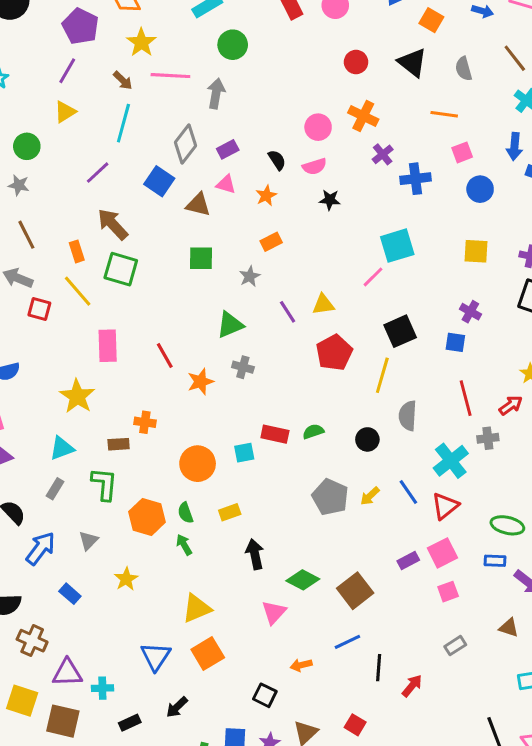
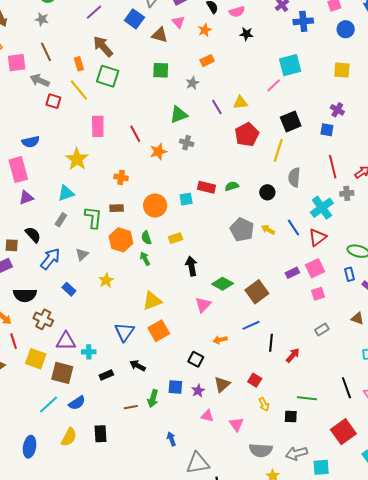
pink triangle: (226, 184) -> (178, 22), turned 32
brown rectangle: (119, 444) -> (117, 208), moved
yellow arrow: (370, 496) -> (268, 230), turned 72
blue rectangle: (495, 561) -> (349, 274), turned 72
black arrow: (177, 707) -> (138, 366), turned 70

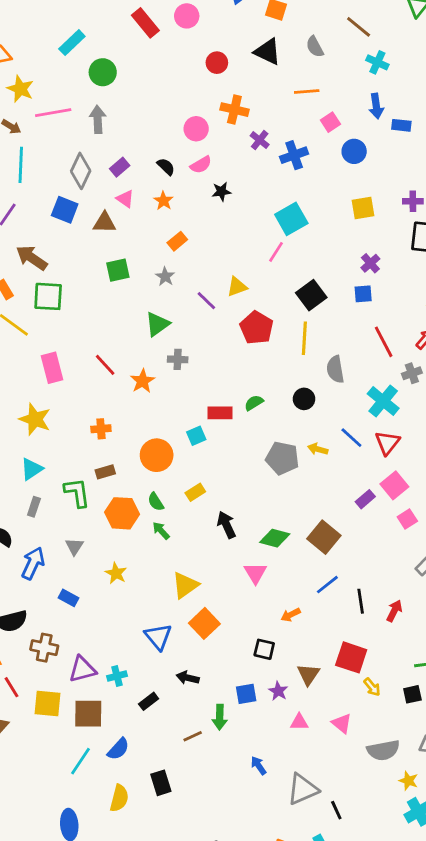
purple cross: (337, 110) -> (370, 263), turned 32
red square: (255, 380) -> (351, 657), size x1.6

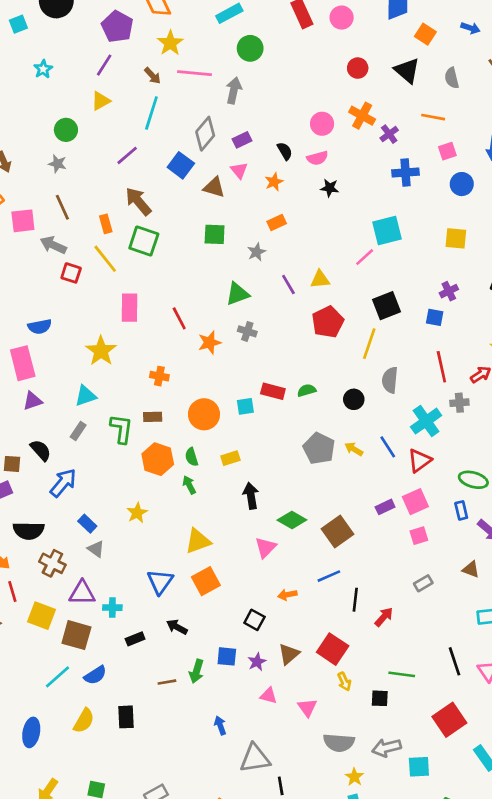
purple cross: (260, 140) -> (389, 134), moved
gray triangle: (74, 546) -> (96, 549), moved, turned -42

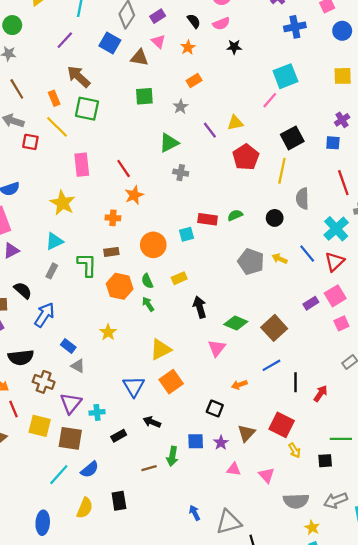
orange star: (210, 342) -> (134, 195), moved
purple triangle: (82, 593) -> (71, 403), turned -45
blue arrow: (220, 725) -> (195, 513), moved

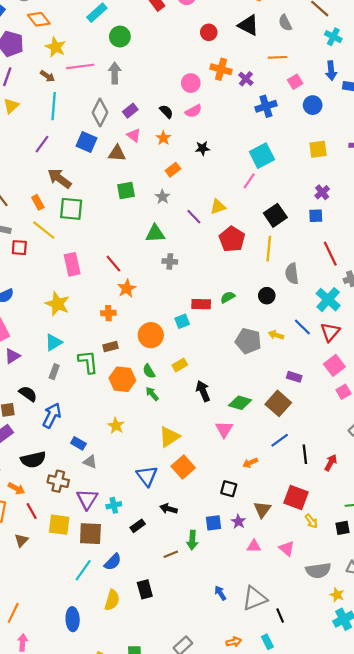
black star: (234, 47) -> (202, 148), moved
green triangle: (169, 143) -> (155, 233), turned 30
purple rectangle: (311, 303) -> (294, 377), moved, turned 56

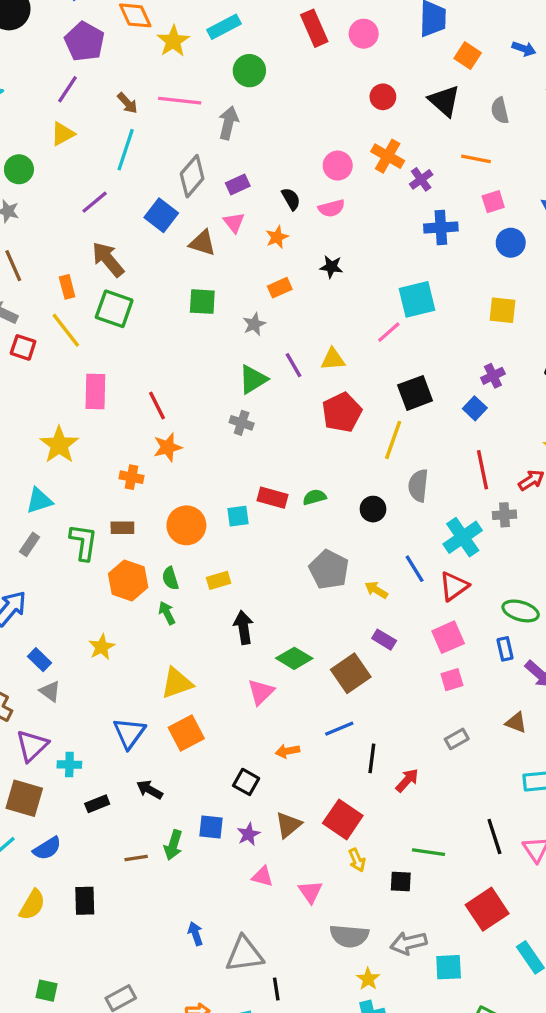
yellow star: (56, 47) -> (173, 41), moved
blue square: (316, 216) -> (475, 408), turned 32
green triangle: (155, 233) -> (253, 379), moved, turned -42
yellow arrow: (276, 335) -> (376, 590), moved

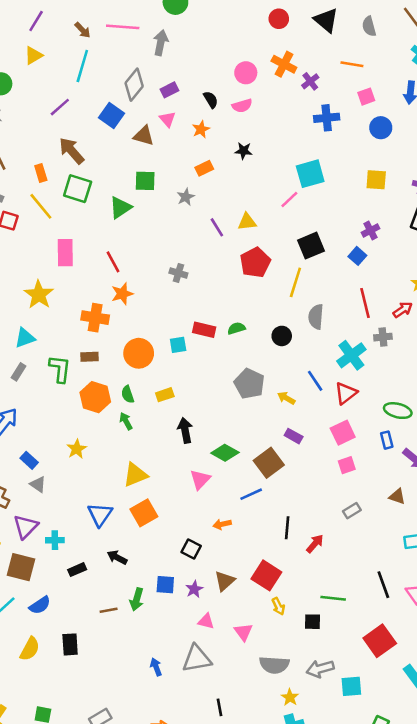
green triangle: (253, 379) -> (120, 208), moved
orange cross: (131, 477) -> (95, 318), size x1.5
blue line: (339, 729) -> (251, 494), moved
gray triangle: (244, 954) -> (197, 659), moved

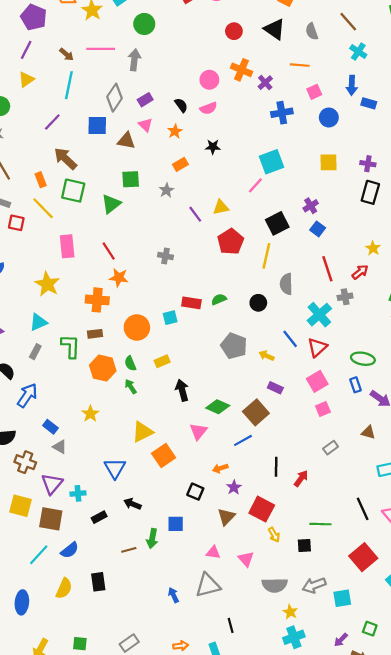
blue square: (111, 115) -> (97, 126), turned -30
purple cross: (371, 230) -> (311, 206), moved
orange star: (122, 294) -> (119, 278), turned 30
orange square: (144, 513) -> (164, 456), moved
purple star: (194, 589) -> (234, 487), moved

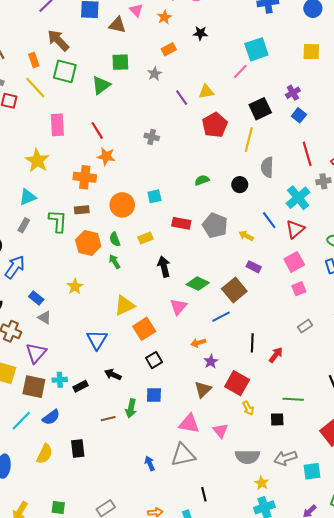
red rectangle: (191, 303) -> (181, 223), moved
black square: (195, 492) -> (154, 360), moved, turned 35
cyan cross: (78, 493) -> (60, 380), moved
pink triangle: (213, 552) -> (189, 424), size x1.5

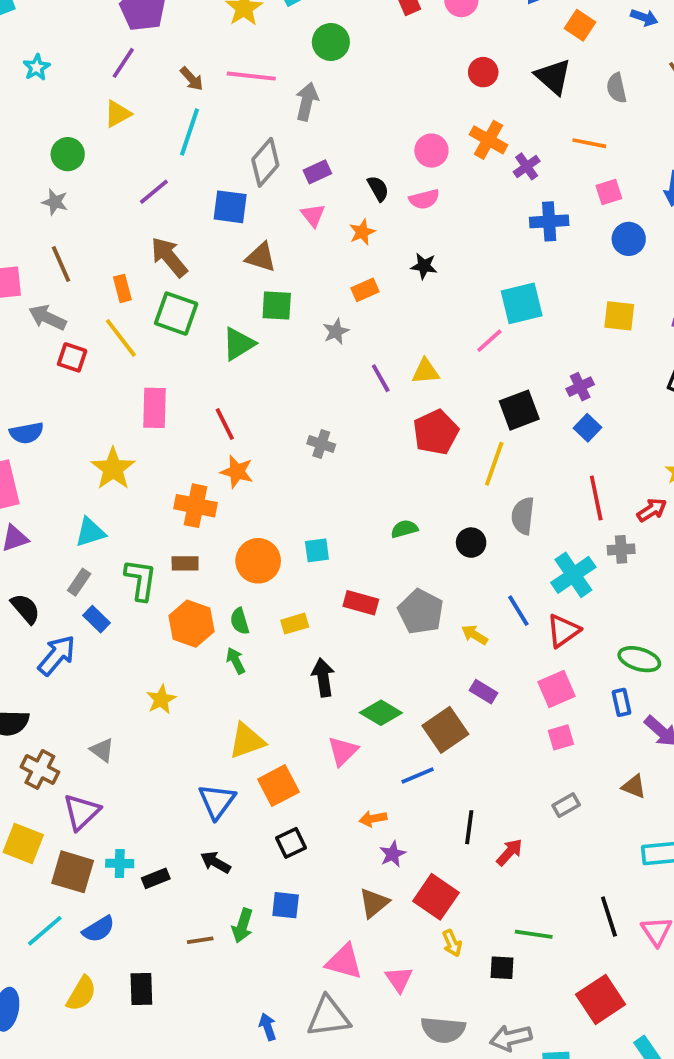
brown triangle: (117, 25) -> (261, 257), moved
blue rectangle: (36, 298) -> (97, 619), moved
blue triangle: (97, 340) -> (217, 801), moved

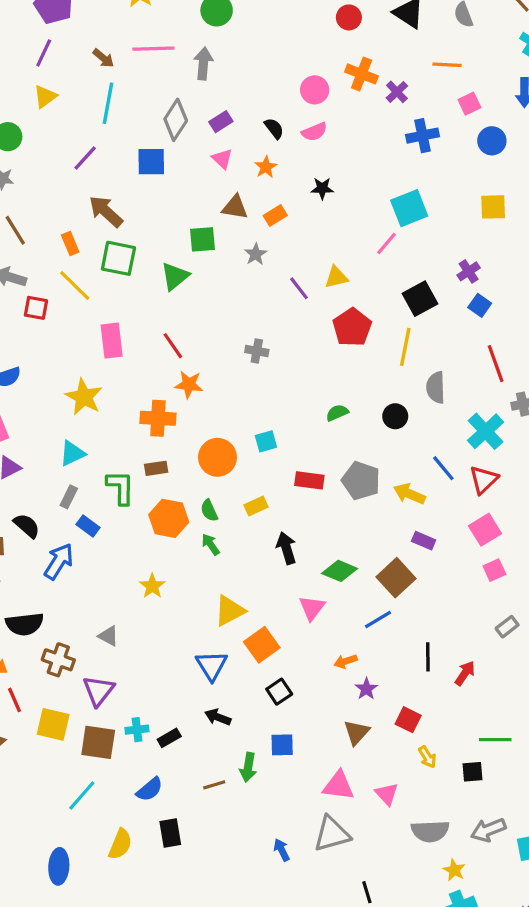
brown triangle: (261, 257) -> (235, 207), moved
yellow arrow: (475, 635) -> (409, 494), size x1.4
red square: (436, 897) -> (408, 720), size x0.7
blue semicircle: (99, 929) -> (150, 789), moved

